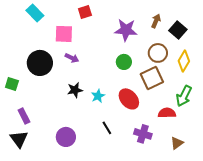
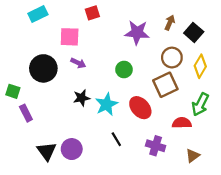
cyan rectangle: (35, 13) -> (38, 14), turned -72
green circle: (124, 62) -> (124, 70), moved
cyan star: (98, 96) -> (107, 104), size x1.5
purple rectangle: (24, 116) -> (26, 113), moved
black triangle: (19, 139) -> (47, 151), moved

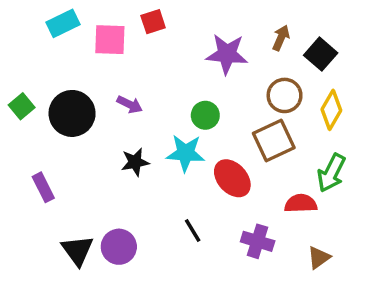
pink square: (70, 37) -> (110, 40), moved
green square: (13, 91) -> (22, 106), moved, turned 32
cyan star: (107, 104) -> (185, 153), moved, turned 30

